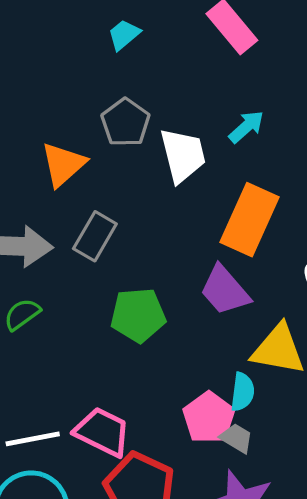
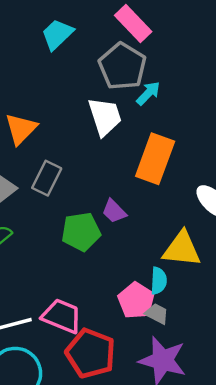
cyan trapezoid: (124, 35) -> (57, 34), size x1.4
gray pentagon: (125, 123) -> (122, 66), moved, size x1.4
purple trapezoid: (225, 290) -> (114, 211), moved, size x0.7

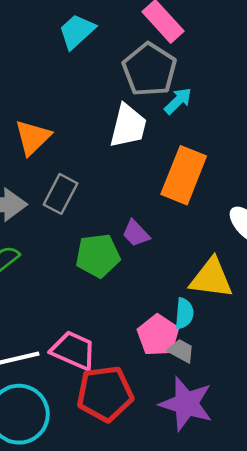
white trapezoid: (105, 117) -> (128, 126), turned 30
red pentagon: (91, 353) -> (105, 394), turned -30

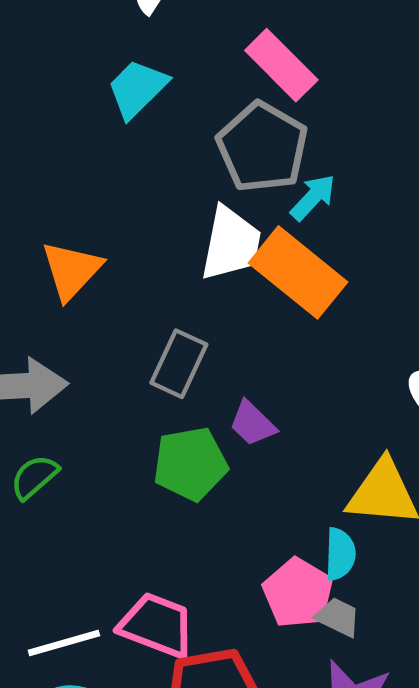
orange rectangle: (184, 175) -> (298, 272), moved, turned -70
gray rectangle: (61, 194) -> (179, 364), moved

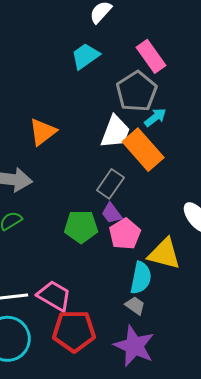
gray rectangle: (179, 364) -> (110, 184), moved
cyan semicircle: (340, 554) -> (141, 278), size x1.4
pink pentagon: (298, 593) -> (125, 234), moved

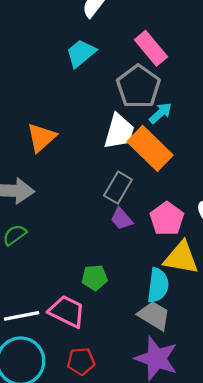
green pentagon: (81, 227) -> (95, 278), moved, size x0.7
pink pentagon: (125, 234) -> (167, 219), moved
gray trapezoid: (135, 306) -> (154, 315), size x1.5
red pentagon: (74, 331) -> (81, 361), moved, size x0.6

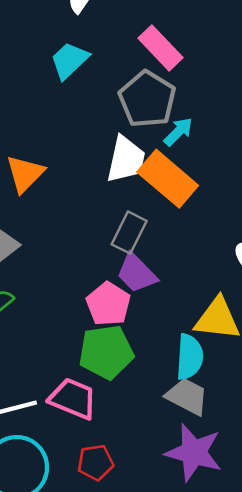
purple trapezoid: (122, 219) -> (137, 273), size x1.4
pink pentagon: (167, 219) -> (108, 304), moved
green pentagon: (95, 278) -> (106, 352), size x1.6

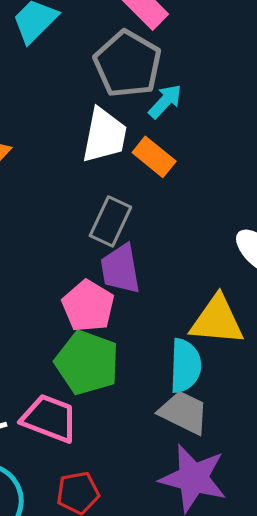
orange rectangle: (168, 179) -> (154, 157), size x0.6
purple trapezoid: (137, 273) -> (120, 269), turned 36
green pentagon: (106, 352) -> (87, 363), turned 30

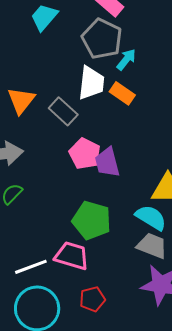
gray rectangle: (110, 221) -> (63, 111), moved, turned -68
pink pentagon: (88, 306) -> (85, 154), moved
cyan semicircle: (185, 366) -> (151, 218), turned -56

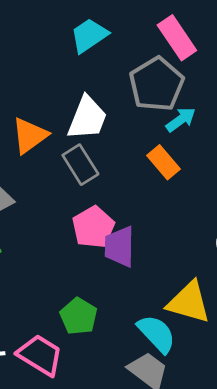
white trapezoid: (91, 83) -> (87, 118), moved
green pentagon: (92, 220) -> (79, 316), size x0.7

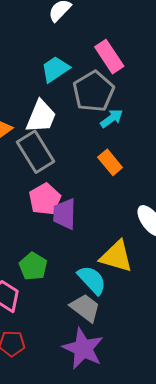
cyan trapezoid: (89, 35) -> (55, 69), moved
orange rectangle: (163, 162) -> (110, 162), moved
gray rectangle: (80, 165) -> (35, 152), size x1.4

